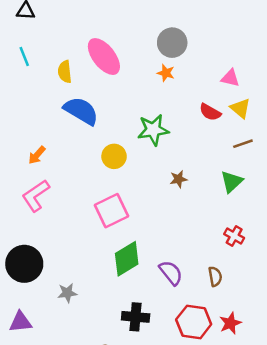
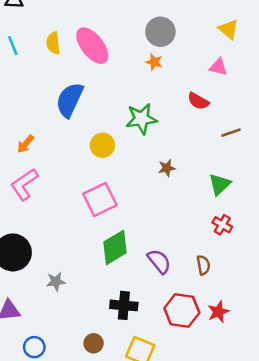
yellow semicircle: (65, 72) -> (53, 43), moved
yellow triangle: (240, 108) -> (229, 29), moved
blue semicircle: (81, 111) -> (70, 100), turned -96
green triangle: (232, 182) -> (220, 184), moved

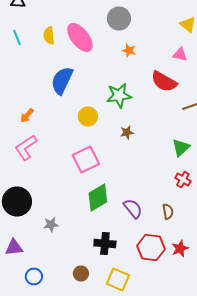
gray circle: (160, 32) -> (119, 18), moved
red semicircle: (198, 101) -> (164, 82), size x1.5
brown star: (167, 168) -> (127, 132), moved

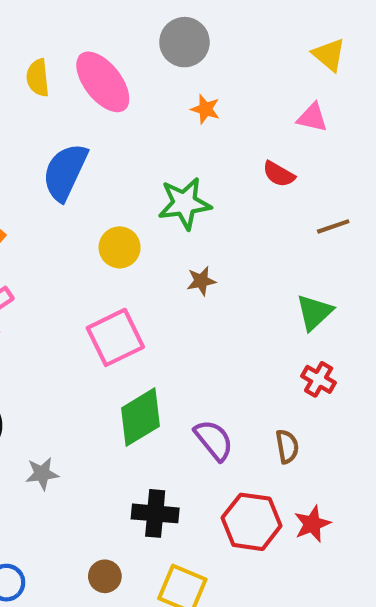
red semicircle: (164, 82) -> (279, 174), size x0.6

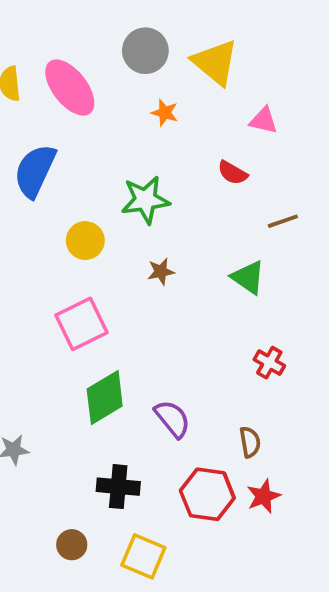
yellow triangle: (329, 55) -> (215, 62), moved, size x1.5
green triangle: (314, 312) -> (248, 277), moved, turned -42
brown semicircle: (287, 446) -> (250, 442), moved

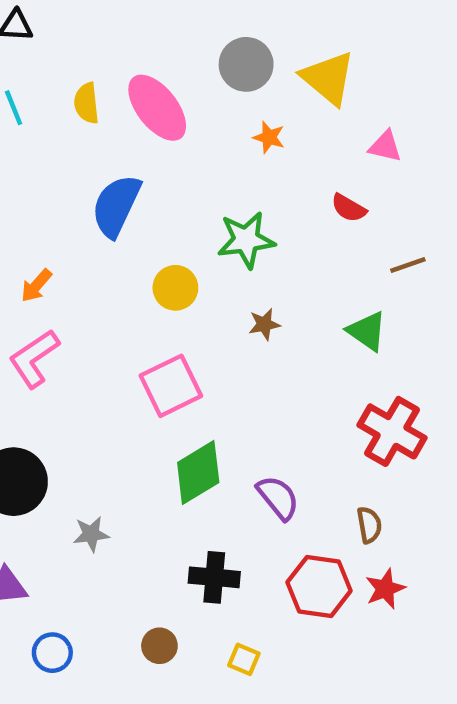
red cross: (269, 363) -> (392, 431), size x1.8
yellow square: (143, 556) -> (244, 659), size x0.6

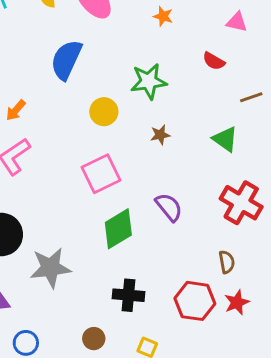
purple semicircle: (278, 498) -> (169, 207), moved
gray star: (91, 534) -> (50, 268), size x1.8

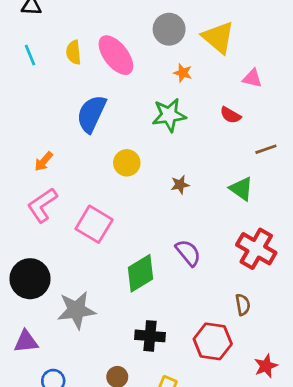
green star: (149, 81) -> (169, 115), moved
pink square: (101, 174) -> (94, 224), moved, turned -33
red star: (237, 302) -> (266, 366), moved

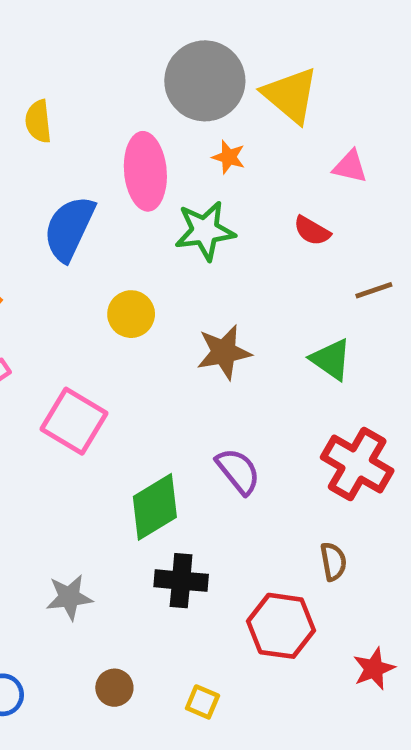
gray circle: (169, 29) -> (205, 81), size x1.4
pink ellipse: (116, 55) -> (145, 171), moved, turned 33
brown star: (180, 185) -> (224, 352), size x1.6
gray star: (76, 310) -> (69, 597), moved, size x0.7
black cross: (150, 336) -> (181, 581), moved

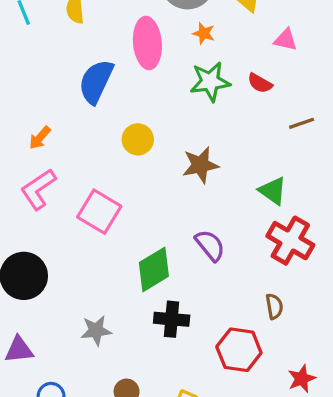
green star: (205, 231) -> (210, 82), moved
green triangle: (331, 359) -> (273, 191), moved

